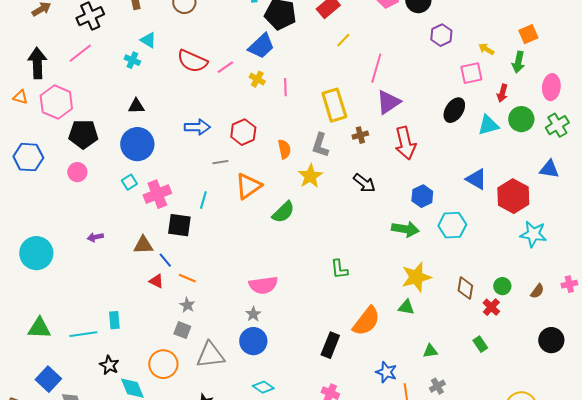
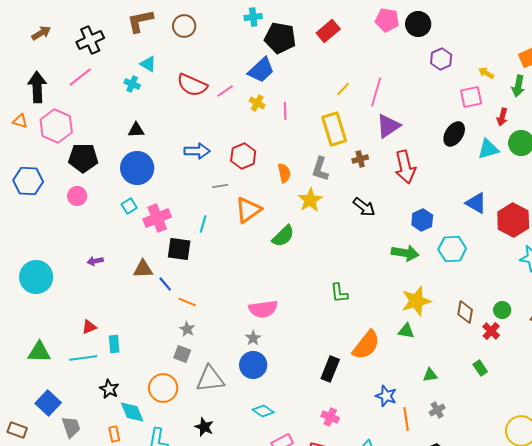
yellow line: (343, 40) -> (343, 89), moved
red triangle: (156, 281) -> (89, 327), moved, turned -49

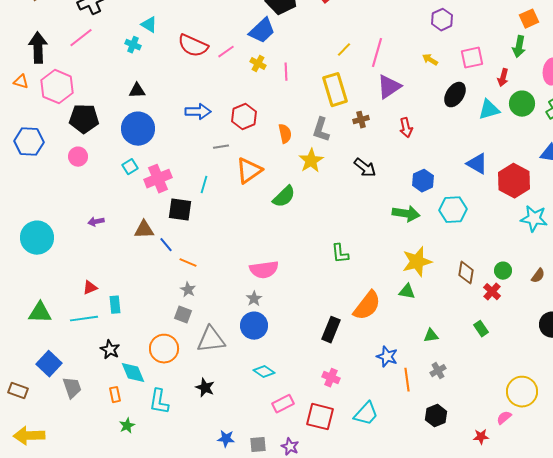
yellow arrow: (486, 73) -> (430, 60), moved
red arrow: (405, 167) -> (406, 128), size x0.6

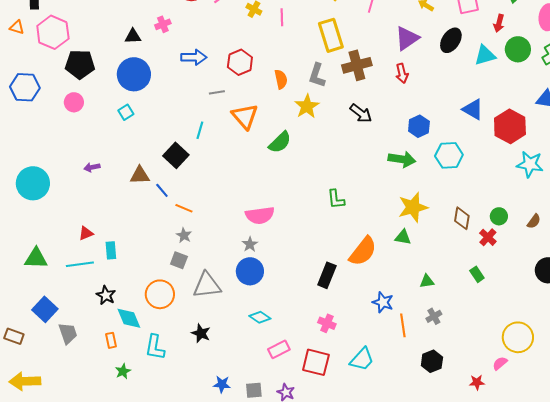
purple triangle: (389, 87) -> (407, 38), moved
brown cross: (361, 120) -> (357, 65), size x1.8
orange triangle: (249, 171) -> (245, 116), turned -36
pink cross: (158, 179) -> (163, 24), moved, size x0.6
black square: (180, 210) -> (176, 155), turned 35

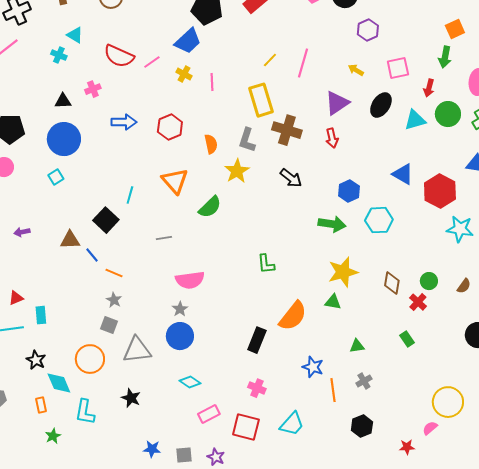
brown cross: (357, 65) -> (287, 130), turned 32
gray line: (217, 92) -> (164, 238), moved

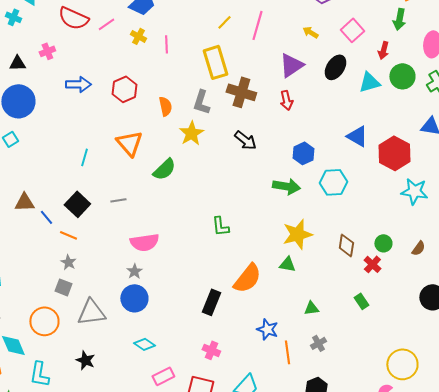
pink square: (398, 68) -> (352, 30), turned -30
black square: (106, 220) -> (77, 204), moved

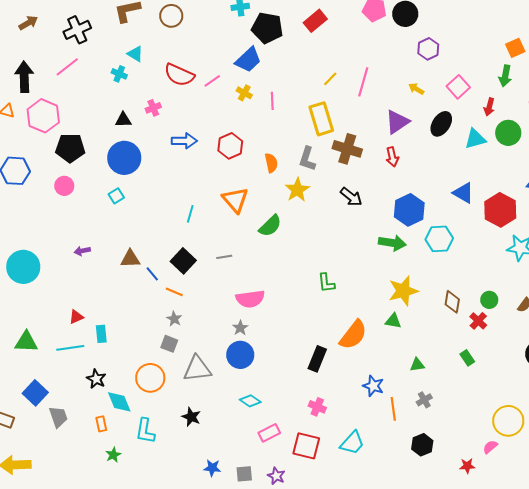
blue hexagon: (303, 153) -> (409, 210), size x1.4

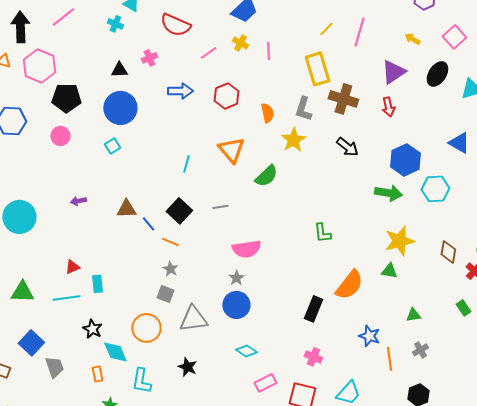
pink line: (212, 81) -> (208, 53), moved

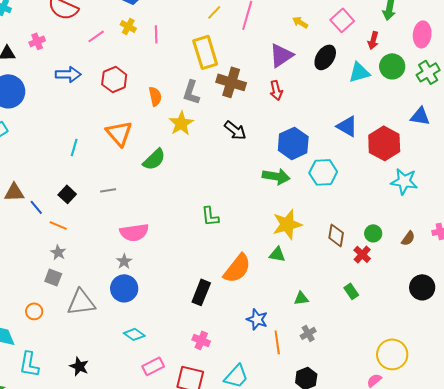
black square: (179, 211) -> (67, 194), size x0.7
orange circle: (146, 328) -> (34, 311), size x0.6
black star: (187, 367) -> (79, 366), moved

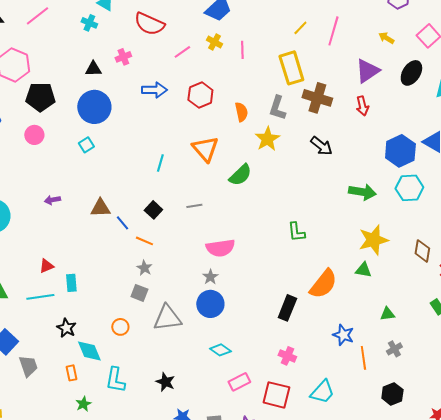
blue hexagon: (293, 143) -> (400, 151), moved

